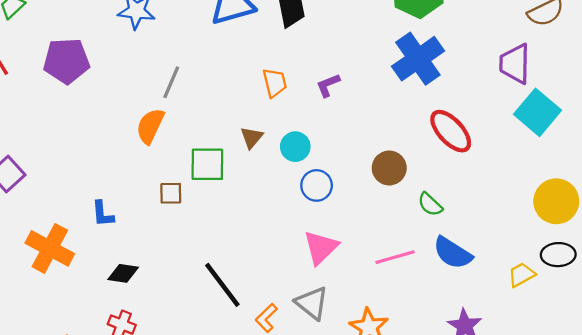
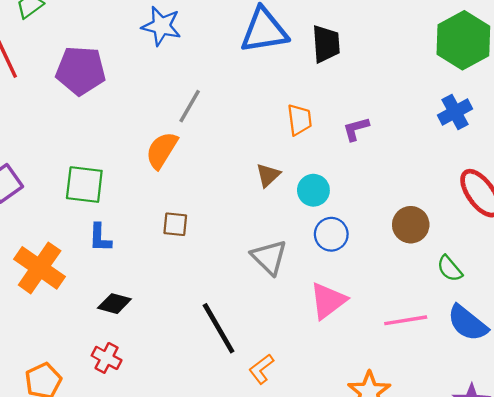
blue cross: (418, 59) -> (455, 112), size x0.6
green square: (207, 164) -> (84, 185), moved
gray triangle: (312, 303) -> (269, 257), moved

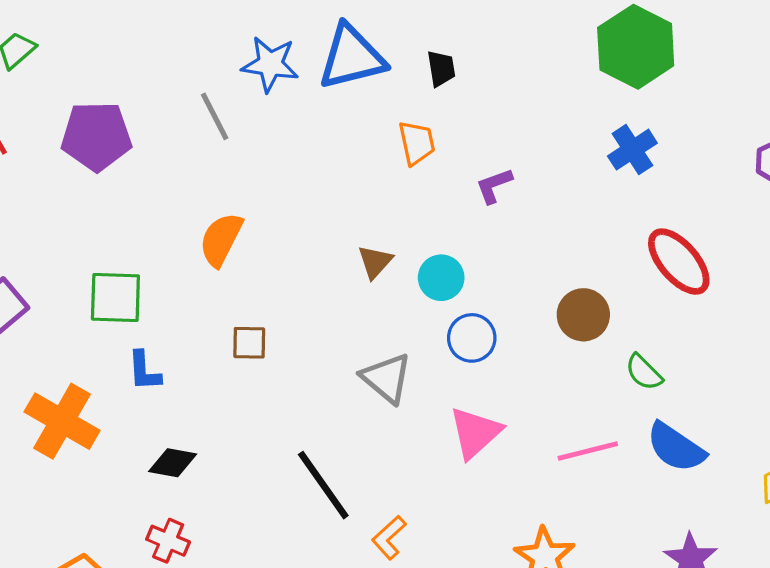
blue star: (161, 26) -> (270, 64), moved
black trapezoid: (326, 44) -> (441, 69), size x0.7
gray line: (190, 106) -> (215, 116), moved, turned -52
orange trapezoid: (300, 120) -> (417, 143), moved

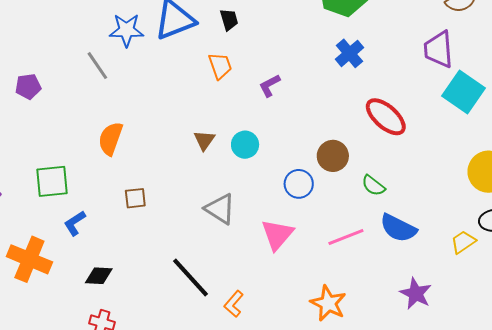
purple pentagon: (96, 136) -> (28, 86), size x0.6
blue circle: (472, 338) -> (299, 184), moved
blue L-shape: (144, 371) -> (75, 223), turned 68

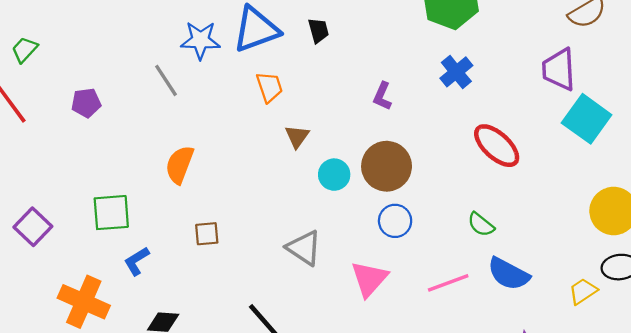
orange trapezoid: (220, 66) -> (269, 87), moved
purple L-shape: (270, 86) -> (382, 96), moved, turned -40
brown triangle: (204, 140) -> (297, 136), moved
brown circle: (333, 156) -> (387, 166), moved, size x1.4

